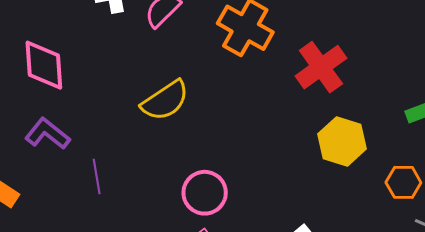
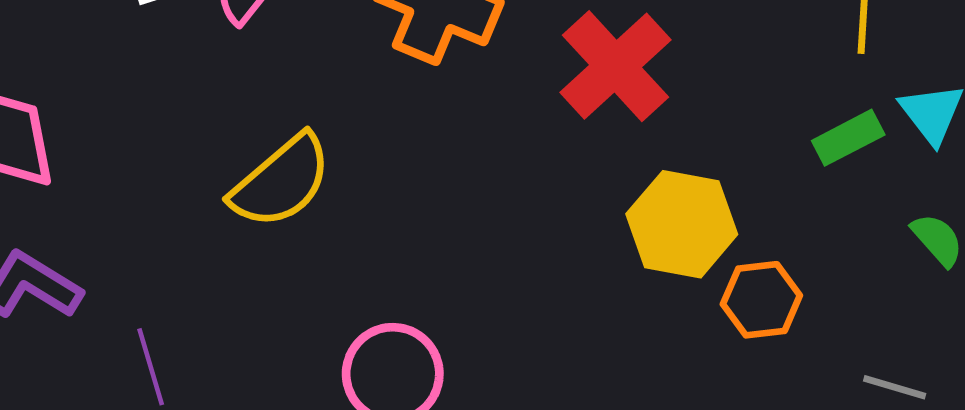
orange hexagon: (403, 182) -> (761, 300), moved

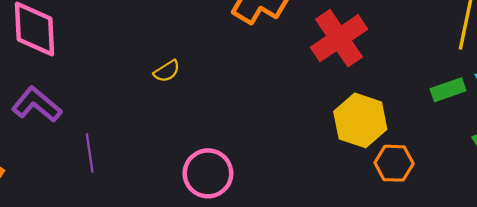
yellow semicircle: (281, 181) -> (167, 71), size x0.5

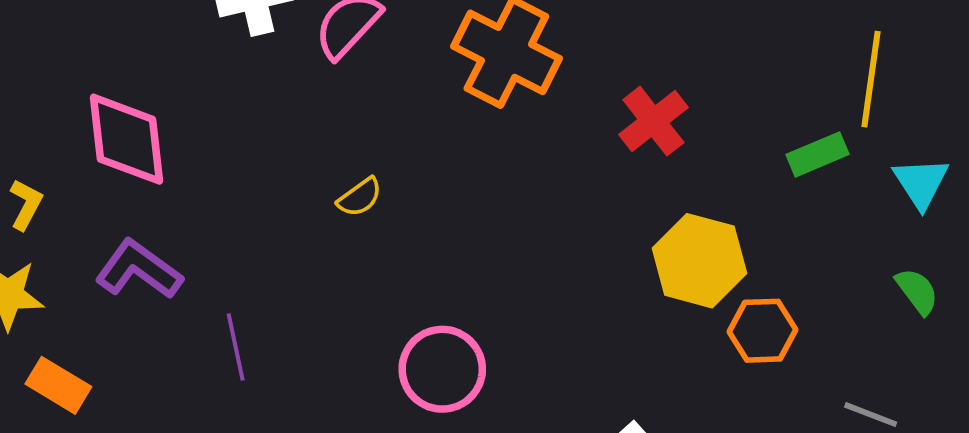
red cross: (339, 38) -> (653, 121), size x0.7
green rectangle: (448, 90) -> (817, 154), moved

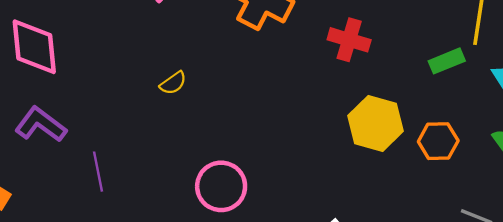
red cross: (653, 121) -> (349, 40), turned -36
orange hexagon: (763, 331) -> (438, 141), moved

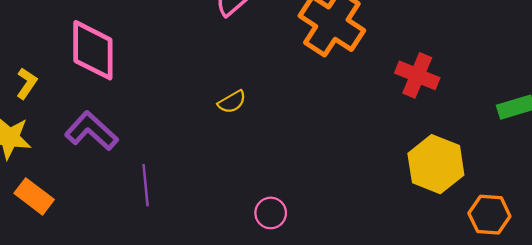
orange hexagon: (438, 141) -> (489, 215), moved
pink circle: (221, 186) -> (271, 213), size x0.6

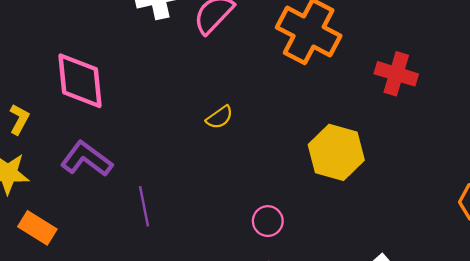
yellow hexagon: (436, 164) -> (336, 152), moved

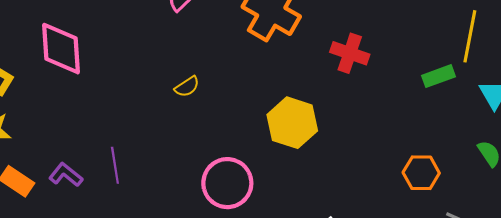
purple L-shape: (86, 159) -> (66, 175), moved, size x0.7
pink circle: (268, 221) -> (227, 183), size x1.8

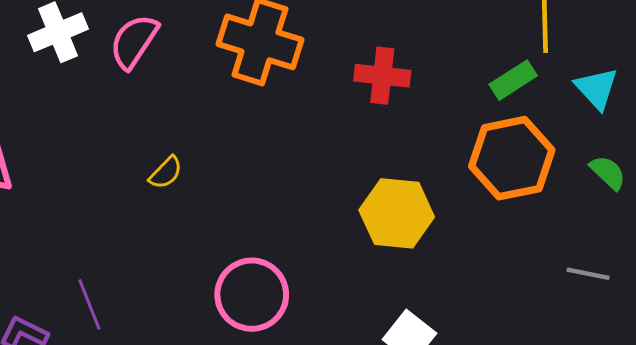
yellow hexagon: (292, 123) -> (397, 213), moved
orange hexagon: (421, 173) -> (512, 158), moved, size x1.6

